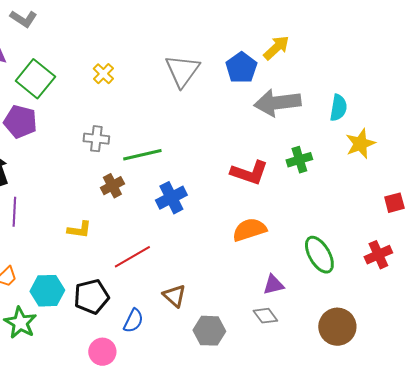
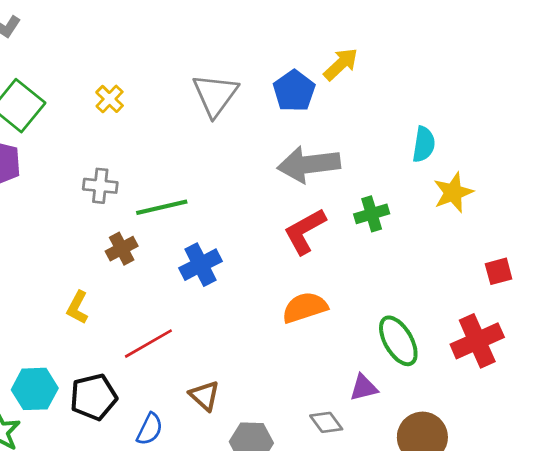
gray arrow: (277, 103) -> (309, 164), moved
red L-shape: (249, 173) -> (305, 231), turned 132
yellow L-shape: (79, 230) -> (78, 307), turned 110
red cross: (378, 255) -> (477, 341), size x1.4
purple triangle: (273, 285) -> (364, 388), moved

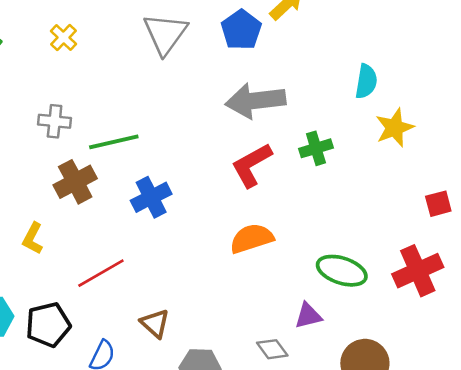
brown cross: (122, 249) -> (75, 182), size x1.4
green ellipse: (398, 341) -> (342, 271), turned -42

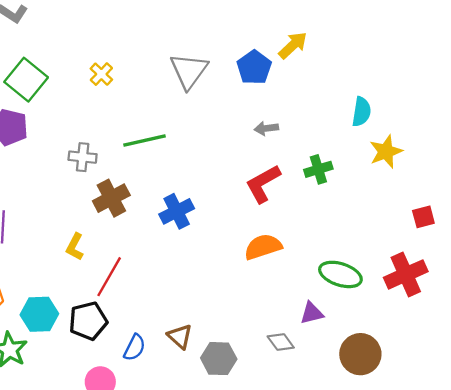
gray arrow: (255, 101) -> (266, 128), size x0.5
gray cross: (55, 121) -> (83, 157), moved
green line: (114, 142) -> (145, 141), moved
red line: (101, 273) -> (109, 277), moved, turned -30
brown triangle: (155, 323) -> (180, 336), moved

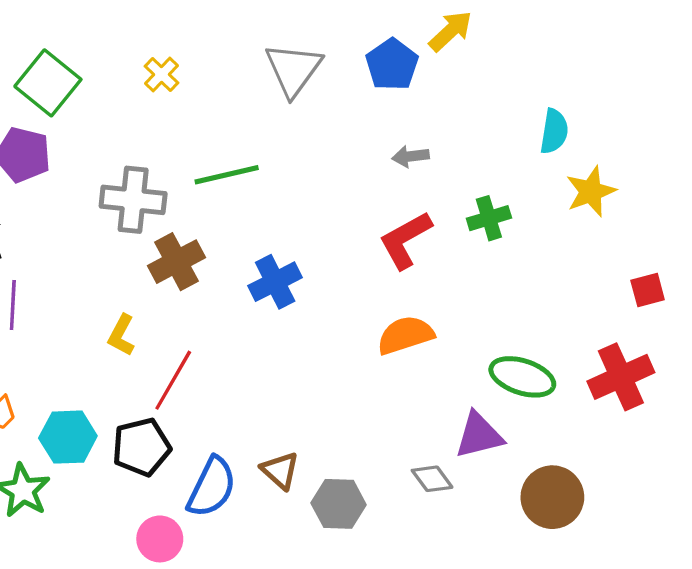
gray cross: (83, 157) -> (133, 200), size x1.5
purple triangle: (312, 313) -> (479, 435), size x1.4
blue semicircle: (135, 347) -> (212, 487), size x1.5

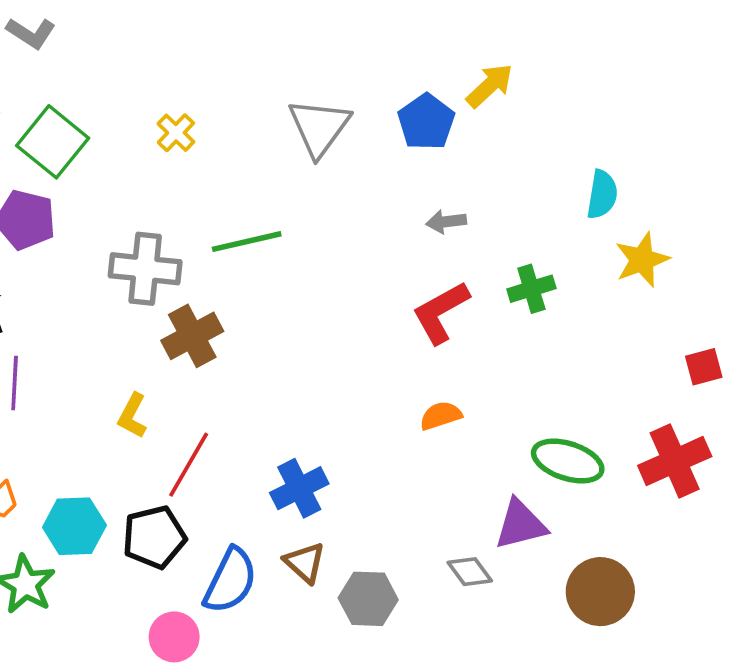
blue cross: (275, 282) -> (299, 488), moved
orange semicircle: (405, 335) -> (441, 416), size x0.7

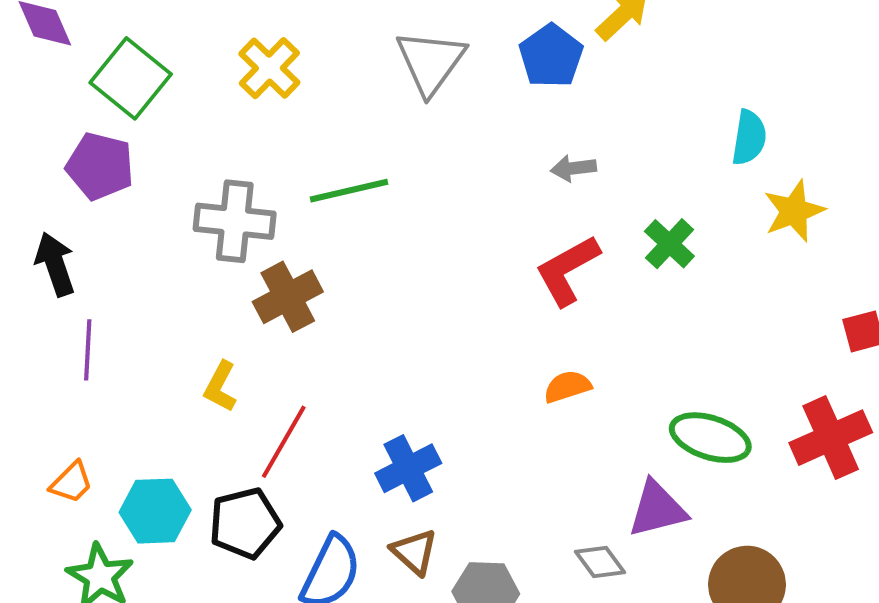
yellow cross: (176, 133) -> (269, 68), size x1.4
green cross: (531, 289) -> (669, 244), turned -30

